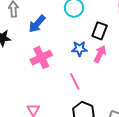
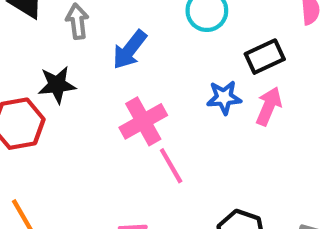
black rectangle: (100, 31) -> (265, 57), turned 48
pink line: (75, 81) -> (171, 166), moved

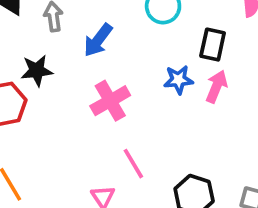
black rectangle: (265, 57) -> (213, 45), turned -52
pink line: (171, 166) -> (133, 164), moved

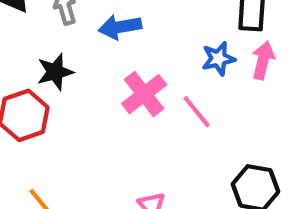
blue arrow: (98, 40) -> (120, 27), turned 51
pink line: (133, 164) -> (197, 112), moved

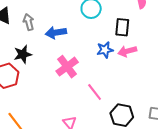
pink arrow: (263, 60) -> (127, 51), turned -120
pink line: (197, 112) -> (95, 92), moved

